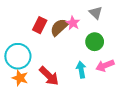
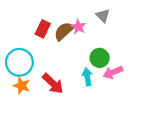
green circle: (95, 42) -> (100, 58), moved

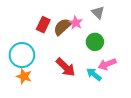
green circle: (100, 58) -> (95, 42), moved
cyan arrow: (87, 77) -> (94, 74), moved, turned -42
red arrow: (53, 83) -> (66, 67), moved

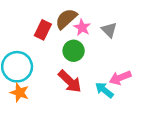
gray triangle: (98, 12) -> (109, 30), moved
brown semicircle: (62, 27) -> (66, 19), moved
green circle: (95, 42) -> (74, 51), moved

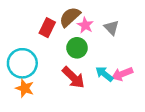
cyan arrow: (104, 90) -> (104, 74), moved

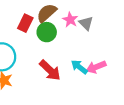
pink star: (85, 25) -> (70, 20), moved
green circle: (77, 48) -> (47, 32), moved

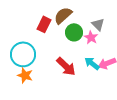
pink star: (70, 20) -> (91, 37), moved
green circle: (47, 32) -> (74, 32), moved

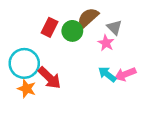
brown semicircle: (63, 15) -> (88, 18), moved
green circle: (74, 32) -> (72, 31), moved
red arrow: (66, 66) -> (49, 78), moved

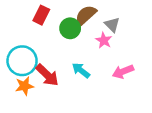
red rectangle: (49, 27) -> (41, 15), moved
cyan arrow: (107, 74) -> (81, 70), moved
orange star: (27, 89) -> (24, 86), turned -30

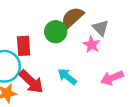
red rectangle: (41, 15) -> (24, 46), moved, turned -30

